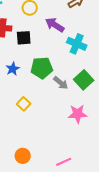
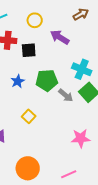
cyan cross: (77, 44) -> (82, 69), moved
pink star: (78, 114) -> (81, 138), moved
orange circle: (23, 156) -> (28, 168), size x1.5

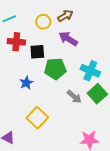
brown arrow: (81, 14) -> (65, 16), moved
green pentagon: (47, 80) -> (55, 69), moved
yellow square: (29, 116) -> (37, 118), size x1.5

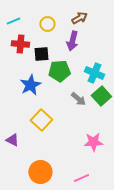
brown arrow: (65, 16) -> (79, 18), moved
purple arrow: (68, 39) -> (72, 41), turned -108
blue star: (26, 83) -> (30, 85), size x1.5

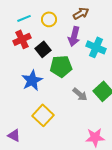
cyan line: (13, 21) -> (24, 18), moved
red cross: (20, 44) -> (22, 39), turned -30
black square: (41, 54) -> (43, 49), turned -35
cyan cross: (94, 73) -> (96, 47), moved

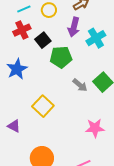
cyan cross: (96, 47) -> (96, 38), turned 36
blue star: (32, 80) -> (17, 69), moved

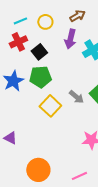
green pentagon: (61, 57) -> (40, 77), moved
yellow square: (43, 106) -> (50, 106), moved

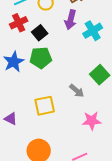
gray arrow: (76, 97) -> (77, 91), moved
yellow square: (50, 106) -> (45, 106), moved, turned 35

